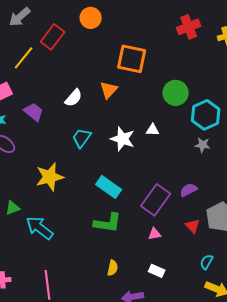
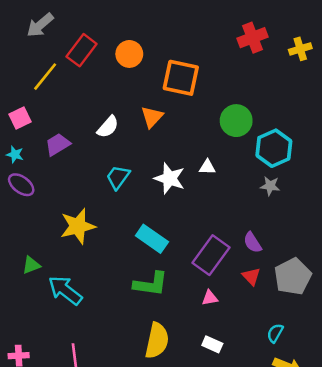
orange circle: (91, 18) -> (129, 54), moved
purple trapezoid: (34, 112) -> (58, 144), turned -70
purple semicircle: (189, 190) -> (252, 243), turned -96
red triangle: (193, 226) -> (251, 276), moved
yellow semicircle: (113, 268) -> (157, 341), size x1.8

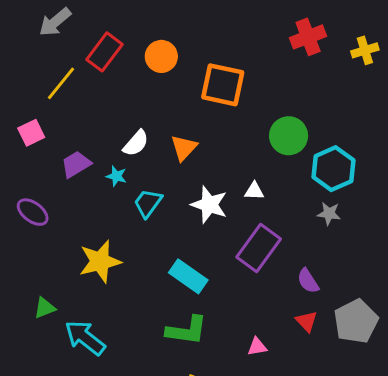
orange triangle: (152, 117) -> (184, 148), moved
cyan star: (15, 155) -> (116, 176), moved
purple rectangle: (211, 255) -> (259, 248), moved

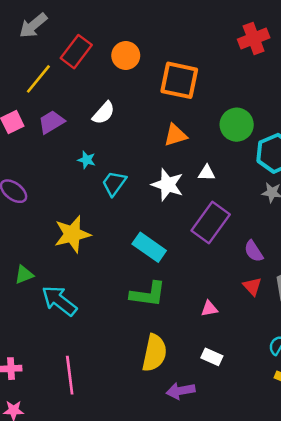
white semicircle: (136, 143) -> (104, 113), moved
orange triangle: (184, 148) -> (175, 135), moved, turned 30
purple trapezoid: (76, 164) -> (51, 122), moved

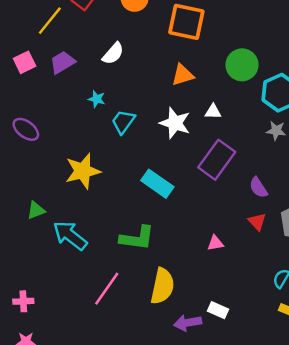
green L-shape: (148, 294) -> (137, 238), moved
white rectangle: (212, 357) -> (218, 310), moved
pink line: (70, 375) -> (107, 289), moved, turned 42

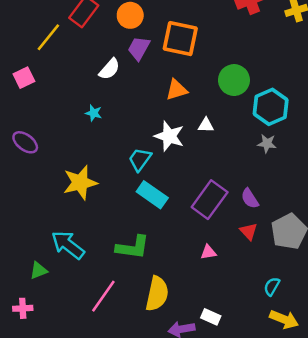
purple trapezoid: (62, 62) -> (139, 48), moved, turned -30
cyan trapezoid: (123, 122) -> (140, 159), moved
purple rectangle: (217, 160) -> (210, 200), moved
green triangle: (36, 210) -> (39, 271), moved

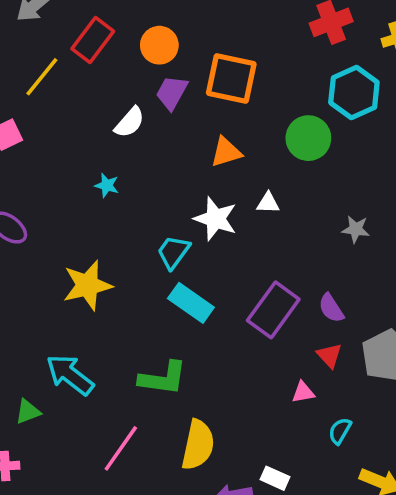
cyan hexagon: (271, 107) -> (354, 93), moved
pink triangle: (208, 252) -> (303, 392), moved
cyan semicircle: (272, 286) -> (340, 431), moved

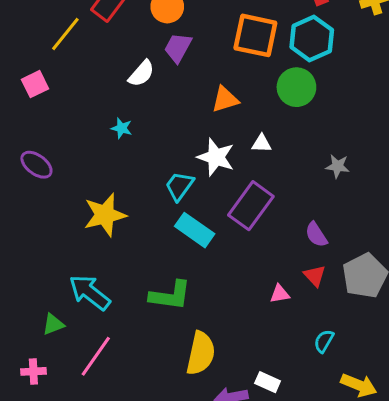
orange square: (231, 78) -> (255, 35), moved
cyan hexagon: (354, 93) -> (312, 39), moved
purple rectangle: (273, 310) -> (251, 206), moved
pink triangle: (303, 392) -> (280, 294), moved
pink line: (121, 448) -> (96, 356), moved

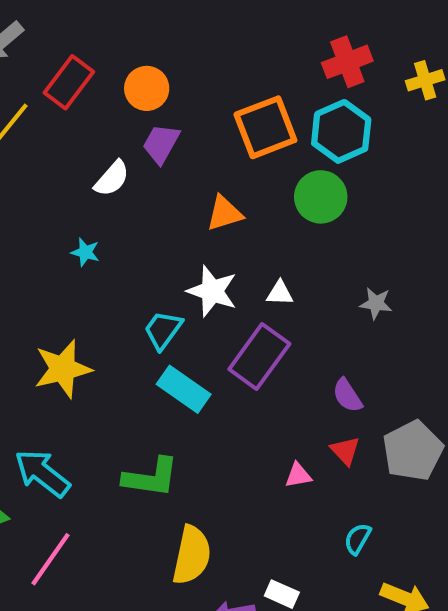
orange square: (255, 35) -> (265, 127), turned -33
white triangle: (262, 143) -> (280, 293), moved

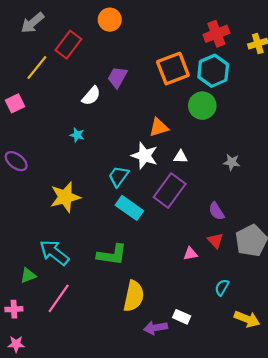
orange circle: (147, 88) -> (110, 20), moved
orange triangle: (224, 213) -> (159, 127), moved

